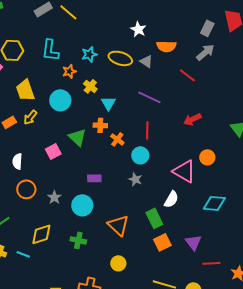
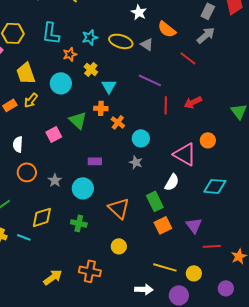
orange semicircle: (166, 46) -> (167, 29), turned 36
red line: (147, 130) -> (166, 105), moved

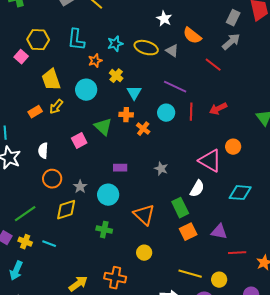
cyan circle: (141, 138) -> (166, 113), moved
yellow diamond: (42, 217) -> (66, 210), moved
purple triangle: (194, 225) -> (219, 232), turned -42

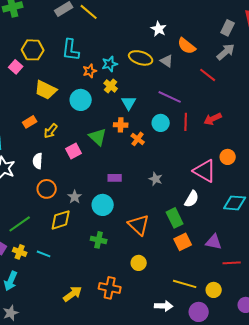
cyan star: (115, 44) -> (110, 64), moved
yellow trapezoid: (51, 80) -> (46, 90), turned -45
yellow arrow: (56, 107) -> (51, 131), moved

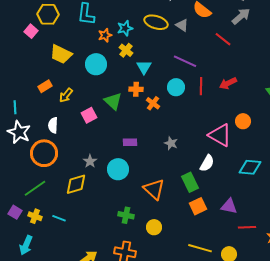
orange circle: (47, 189) -> (44, 153), moved, size x1.4
green cross: (99, 240) -> (126, 215), moved

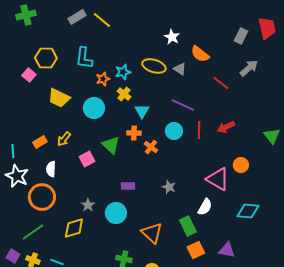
gray arrow: (241, 16) -> (249, 68), moved
orange rectangle: (45, 86) -> (40, 142), moved

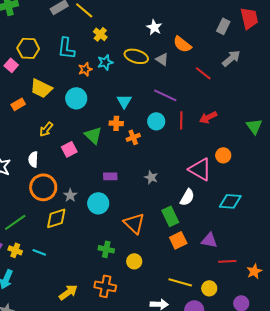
yellow cross: (124, 94) -> (100, 34), moved
orange rectangle: (40, 142) -> (18, 104), moved
orange cross: (151, 147) -> (133, 137), turned 32
orange circle: (42, 197) -> (43, 187), moved

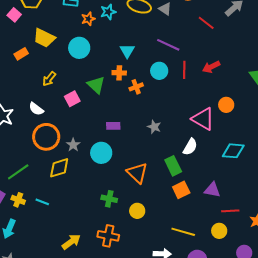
white semicircle: (33, 159) -> (36, 109), turned -56
yellow circle: (209, 288) -> (219, 231), moved

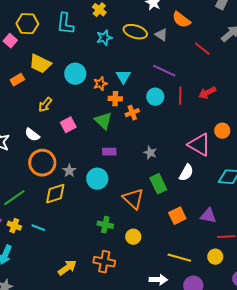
orange star: (88, 19) -> (100, 84), moved
green triangle: (96, 85) -> (103, 121), moved
green rectangle: (173, 166) -> (158, 184), moved

